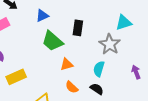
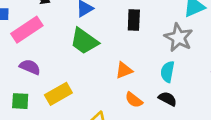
green trapezoid: (52, 41) -> (84, 41), moved

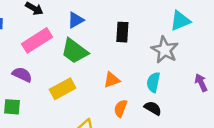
pink rectangle: (27, 30) -> (37, 40), moved
yellow rectangle: (58, 94) -> (63, 89), moved
orange semicircle: (134, 100) -> (121, 108), turned 72

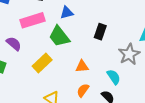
cyan semicircle: (153, 82) -> (114, 77), turned 119
yellow rectangle: (63, 89) -> (42, 63), turned -30

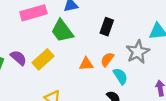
purple semicircle: (14, 44) -> (18, 58), moved
orange semicircle: (83, 90) -> (107, 59), moved

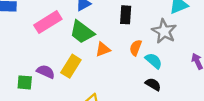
orange triangle: (86, 64) -> (103, 49), moved

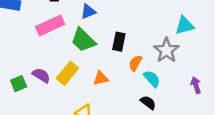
black rectangle: (126, 15) -> (119, 42), moved
orange triangle: (103, 49) -> (101, 78), moved
green square: (25, 82) -> (19, 84), turned -35

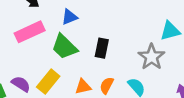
orange semicircle: (135, 63) -> (107, 85), moved

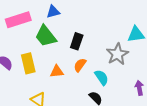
yellow rectangle: (48, 82) -> (28, 63), turned -60
orange semicircle: (107, 85) -> (80, 65), moved

